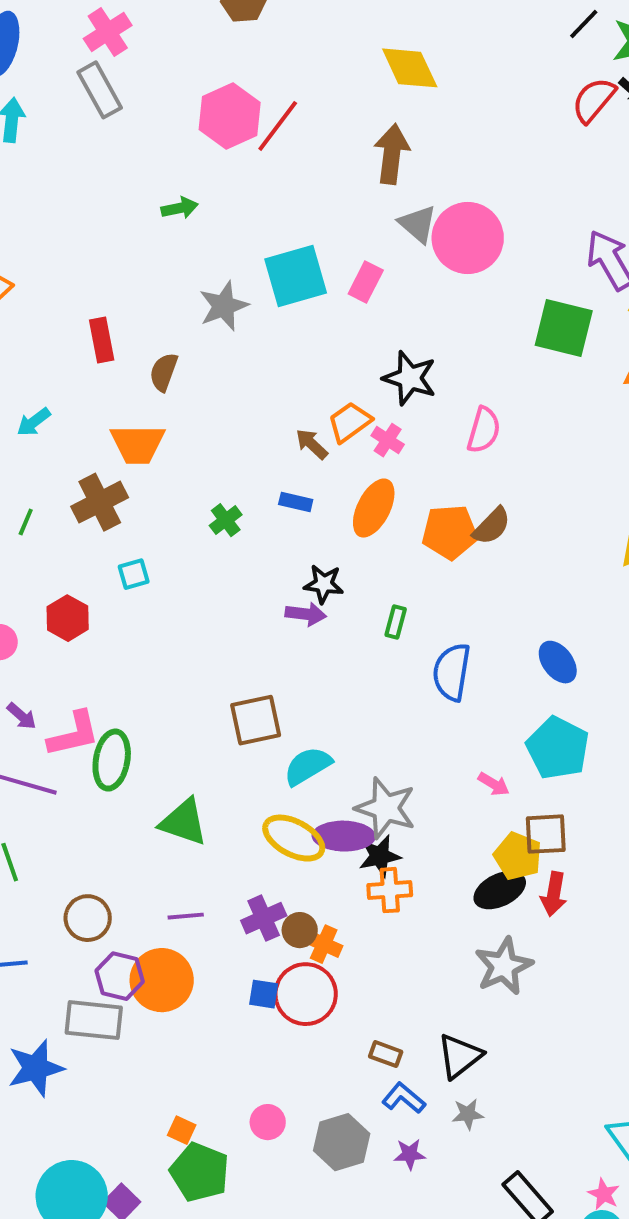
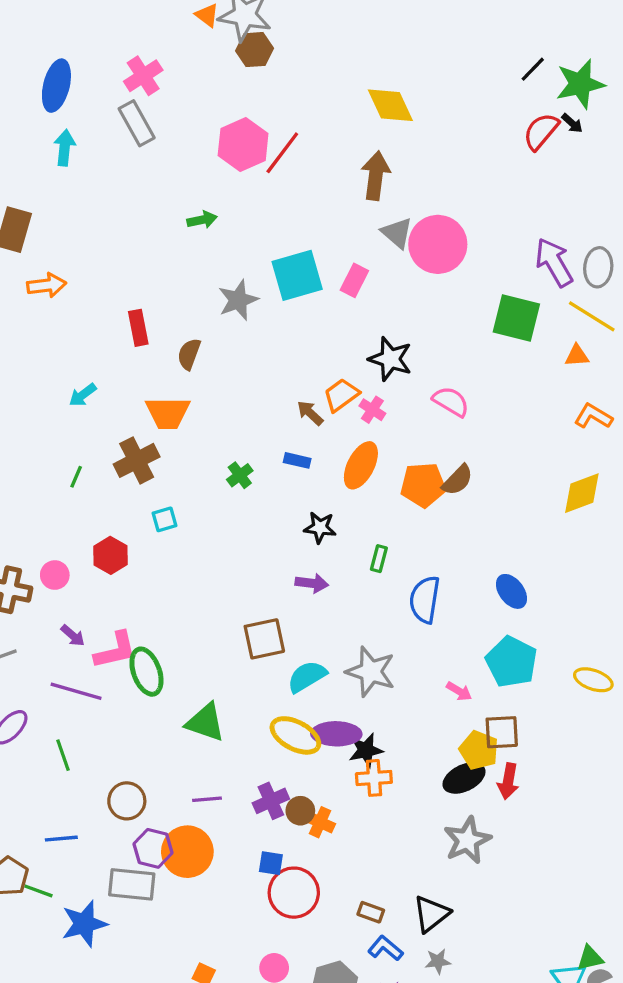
pink semicircle: (484, 430) -> (451, 402), turned -75
purple arrow: (306, 614) -> (312, 583), moved
green ellipse: (112, 760) -> (146, 672), turned -30
gray star: (386, 808) -> (371, 672), moved
red circle: (306, 994) -> (294, 893), moved

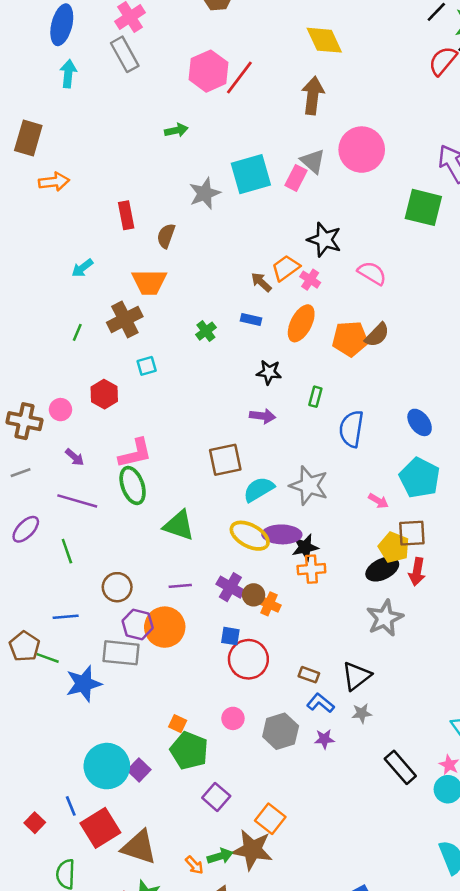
gray triangle: (397, 233) -> (313, 161), moved
pink L-shape: (115, 650) -> (135, 453), moved
purple cross: (271, 801) -> (230, 587), turned -36

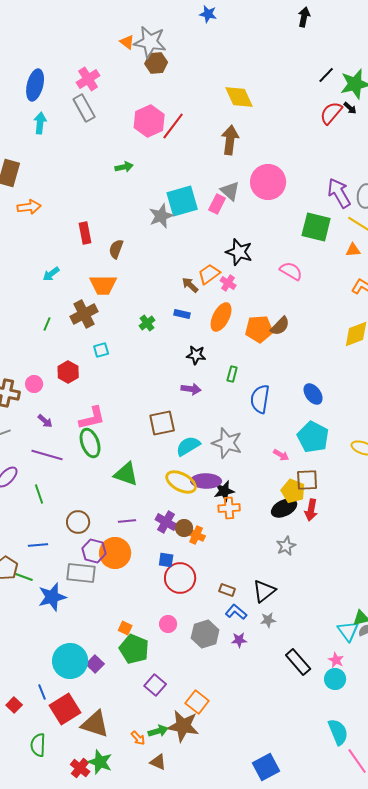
gray star: (205, 193) -> (161, 216), moved
pink semicircle: (372, 273) -> (291, 271), moved
gray star: (385, 618) -> (286, 546), size x0.7

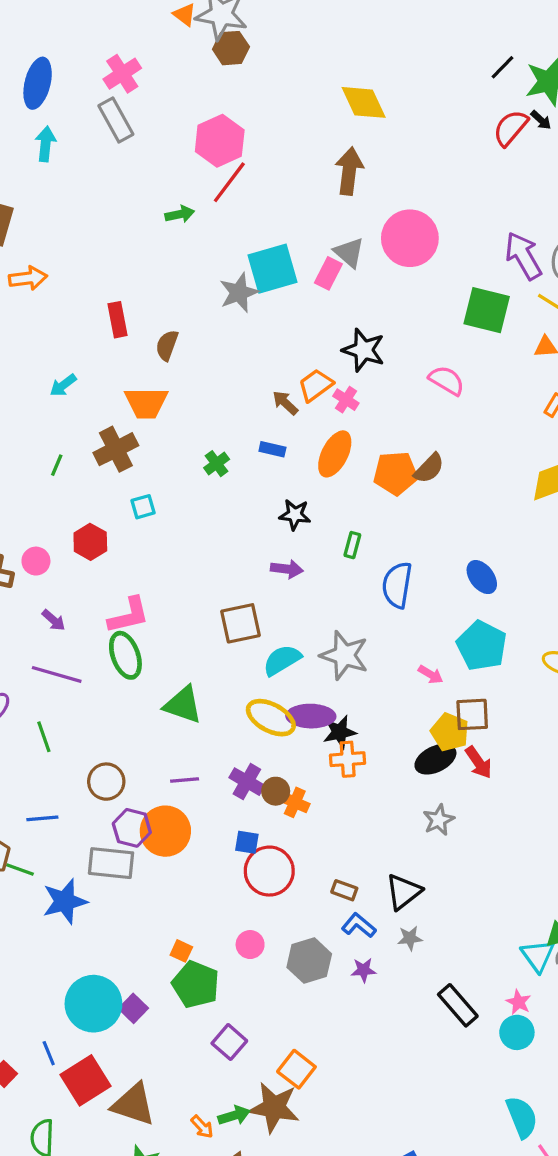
red line: (173, 126) -> (229, 182), moved
red arrow: (311, 510) -> (479, 762), turned -45

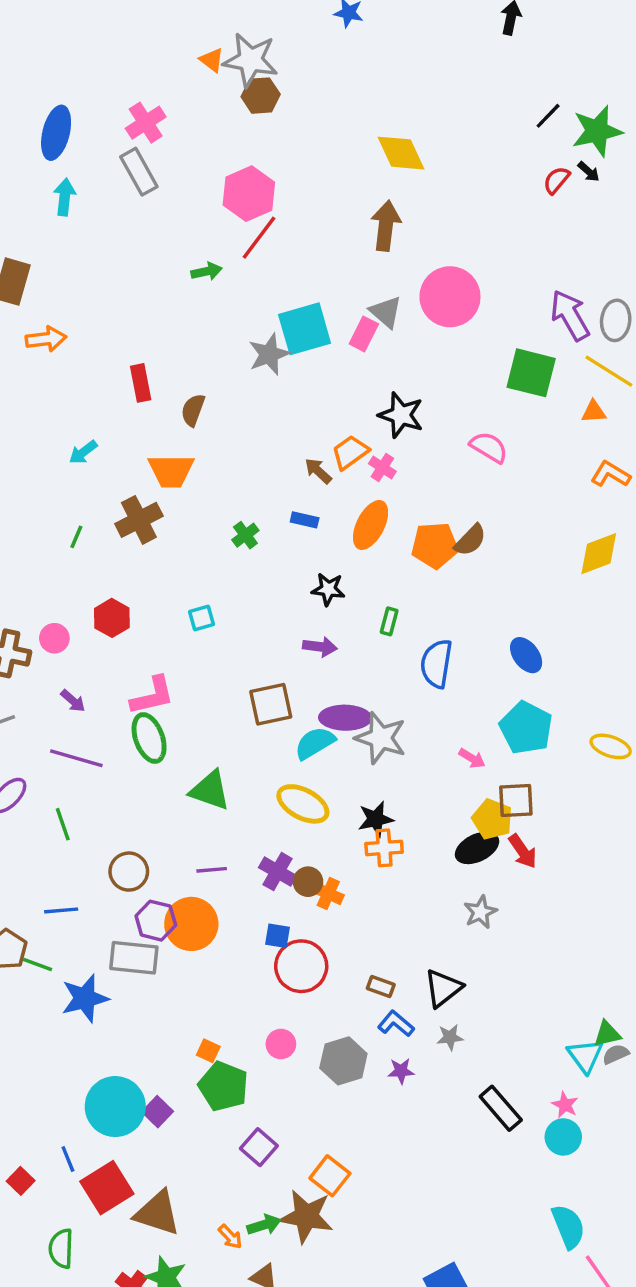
red semicircle: (511, 128) -> (556, 180), size x0.7
cyan square: (143, 507) -> (201, 618), moved
purple ellipse: (311, 716) -> (345, 718), moved

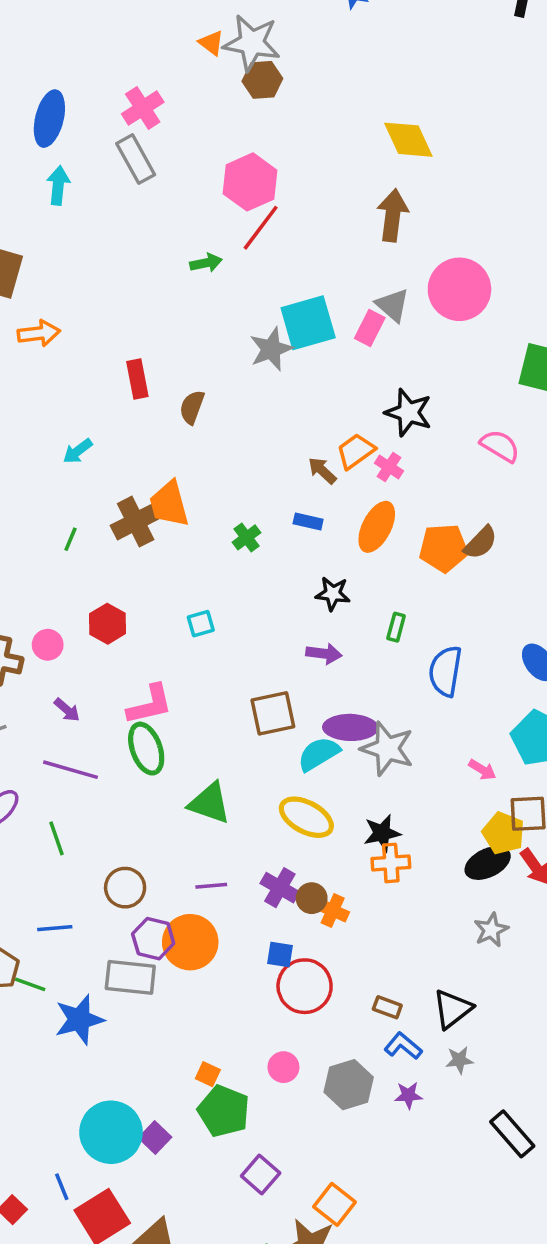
orange trapezoid: (171, 471) -> (169, 504), moved, turned 75

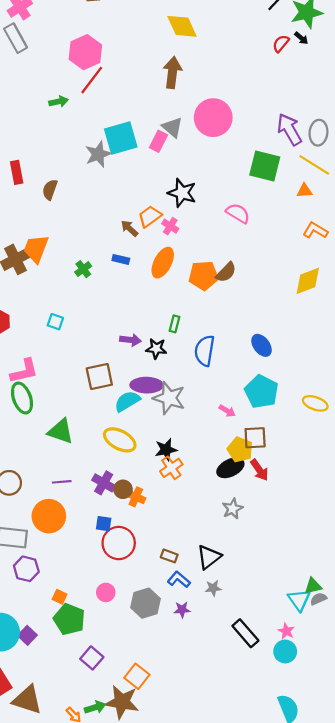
orange trapezoid: (169, 504) -> (36, 249), turned 36
black star: (333, 594) -> (156, 349), moved
cyan square: (201, 624) -> (55, 322), turned 35
orange cross: (391, 863) -> (171, 468), turned -30
purple hexagon: (153, 939) -> (26, 569), moved

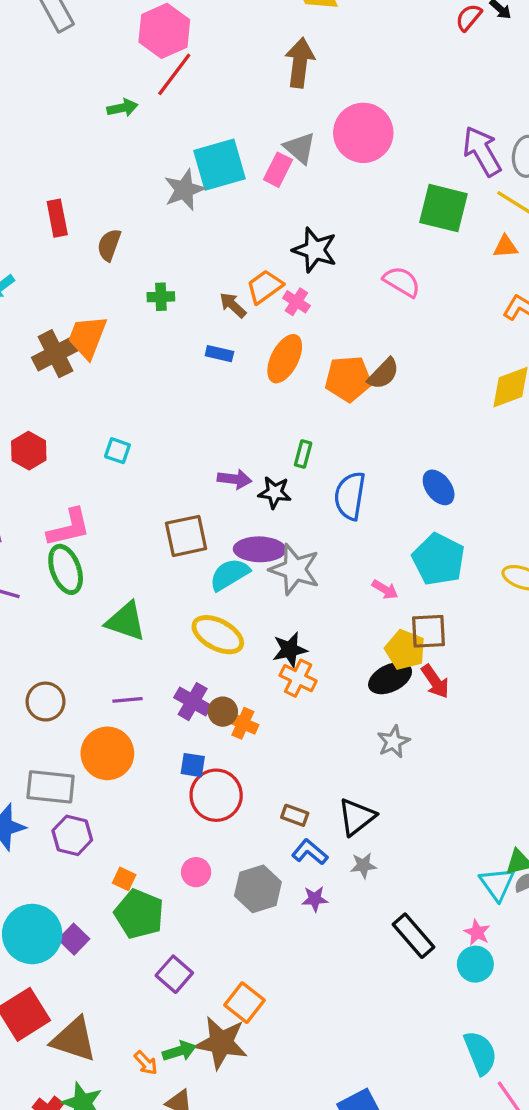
green cross: (83, 269) -> (161, 297), moved, turned 35
orange cross: (171, 468) -> (298, 678), turned -30

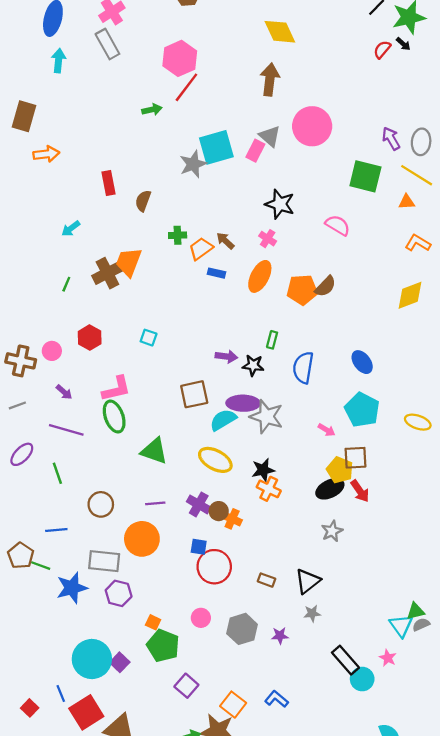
purple arrow: (482, 151) -> (391, 138), size x0.7
orange trapezoid: (265, 287) -> (201, 249), moved
blue L-shape: (310, 852) -> (276, 699), moved
cyan circle: (475, 964) -> (362, 679), moved

